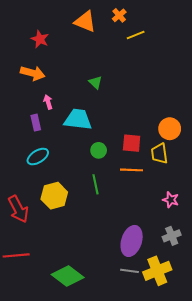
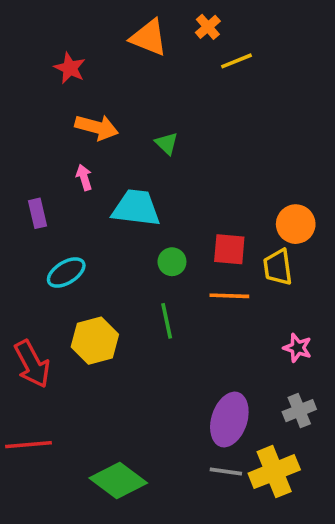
orange arrow: (33, 73) -> (97, 127), moved
purple rectangle: (36, 123) -> (38, 213), moved

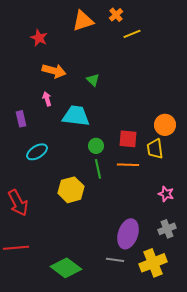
orange triangle: (149, 38) -> (83, 21), turned -40
green line: (167, 321) -> (98, 169), moved
yellow hexagon: (95, 341) -> (71, 190), moved
gray line: (226, 472) -> (115, 260), moved

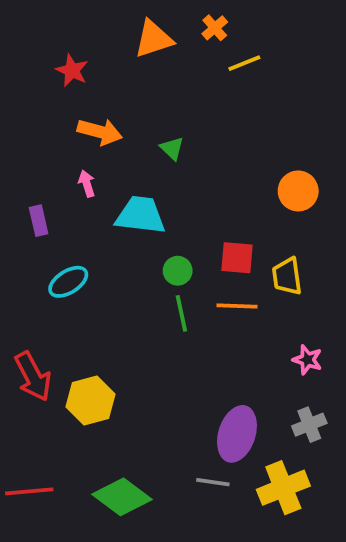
orange circle: (165, 125) -> (298, 191), moved
yellow hexagon: (71, 190) -> (90, 401), moved
red line: (16, 248) -> (29, 491), moved

